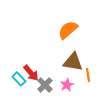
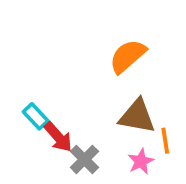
cyan rectangle: (19, 79) -> (36, 116), moved
pink star: (67, 85) -> (141, 161), moved

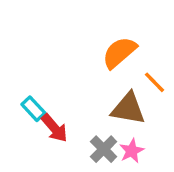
orange line: (165, 141) -> (154, 82), moved, turned -35
gray cross: (84, 159) -> (104, 149), moved

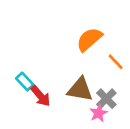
brown triangle: (128, 109) -> (80, 89), moved
gray cross: (104, 149) -> (106, 99), moved

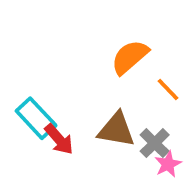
cyan rectangle: (25, 82) -> (36, 118), size x1.5
pink star: (99, 113) -> (168, 164), moved

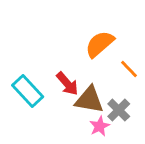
red arrow: (59, 139) -> (67, 84), moved
pink star: (168, 164) -> (100, 126), moved

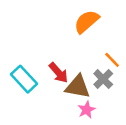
orange semicircle: (100, 44) -> (87, 22), moved
gray cross: (119, 110) -> (103, 79), moved

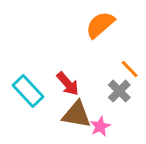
brown triangle: (78, 87) -> (77, 115), moved

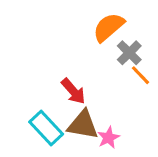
cyan rectangle: (28, 91) -> (46, 128), moved
gray cross: (119, 91) -> (129, 53), moved

